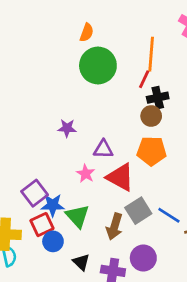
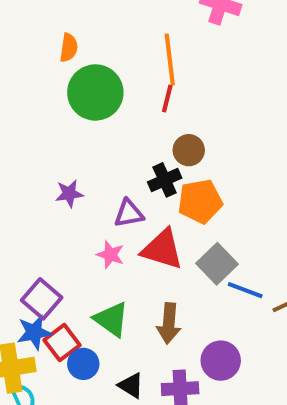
black cross: (158, 98) -> (165, 180), moved
blue star: (53, 205) -> (34, 332), moved
gray square: (138, 211) -> (217, 264), moved

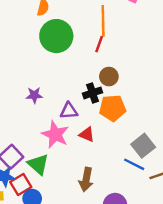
red triangle: (162, 249) -> (87, 134), size x0.6
pink star: (110, 255) -> (55, 134), size x1.6
gray square: (217, 264) -> (143, 146), moved
green triangle: (111, 319) -> (38, 164), moved

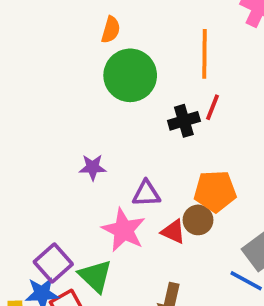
red line: (99, 44) -> (212, 107), moved
brown circle: (109, 77) -> (198, 220), moved
black cross: (93, 93) -> (184, 121), moved

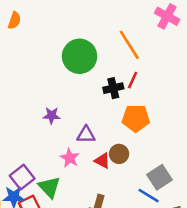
orange semicircle: (111, 30) -> (14, 20), moved
orange line: (204, 54) -> (129, 45), turned -36
orange pentagon: (215, 191) -> (136, 118), moved
pink star: (124, 230) -> (70, 158), size x0.7

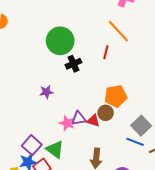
orange line: (129, 45) -> (118, 31), moved
black cross: (113, 88) -> (73, 64), moved
orange pentagon: (136, 118) -> (116, 96), moved
purple triangle: (86, 135) -> (79, 118), moved

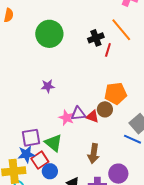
green circle: (60, 41) -> (49, 34), moved
black cross: (73, 64) -> (96, 38), moved
purple square: (32, 145) -> (31, 138), turned 36

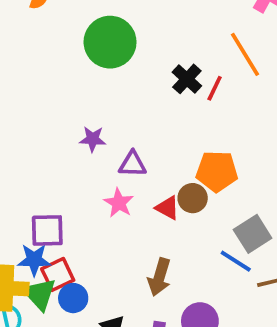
black cross: (96, 38) -> (187, 79), moved, turned -35
purple triangle: (78, 114) -> (133, 164), moved
green triangle: (54, 143) -> (39, 294), moved

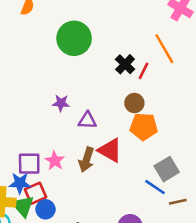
brown circle: (193, 198) -> (134, 103), moved
pink star: (119, 203) -> (55, 161), moved
red triangle: (167, 208) -> (110, 150), size x1.5
brown arrow: (159, 277) -> (86, 160), moved

